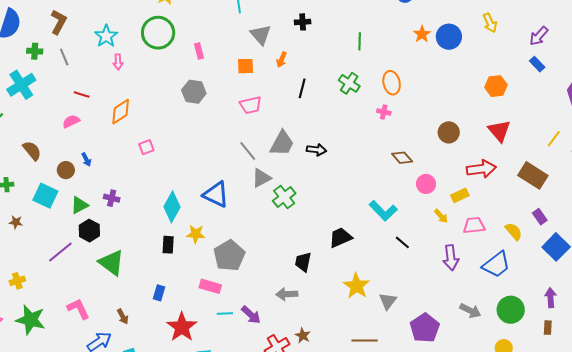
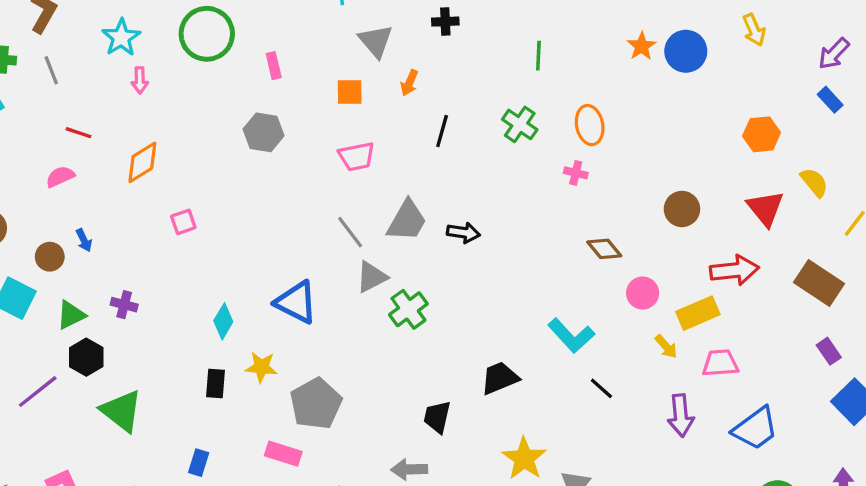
yellow rectangle: (460, 195) -> (698, 313), size x1.4
cyan diamond: (172, 207) -> (223, 321), size x0.7
yellow semicircle: (514, 231) -> (814, 182), moved

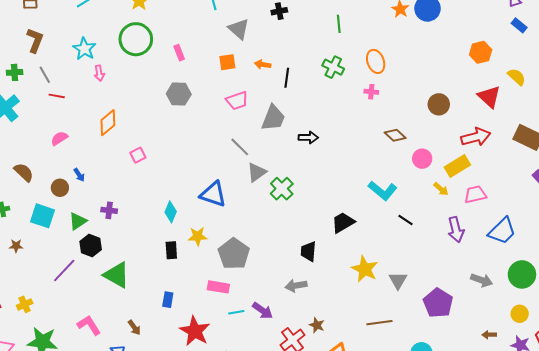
orange arrow: (409, 83) -> (263, 64), moved, turned 84
red line: (78, 133) -> (57, 96), moved
gray trapezoid: (407, 221) -> (273, 118), moved

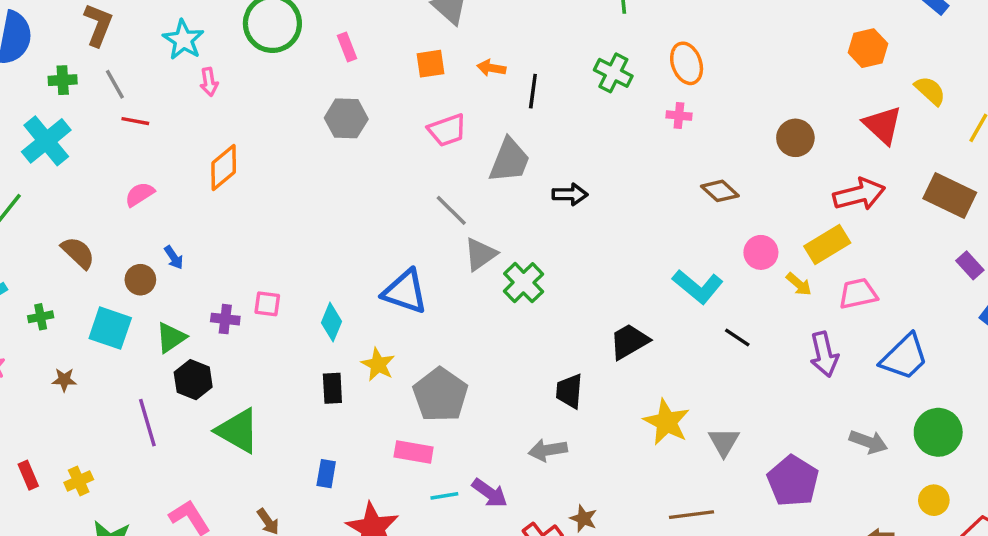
pink square: (138, 155) -> (267, 304), moved, turned 35
pink circle: (422, 159) -> (761, 252), moved
yellow star: (198, 236) -> (378, 364), turned 30
purple line: (64, 270) -> (147, 423), turned -60

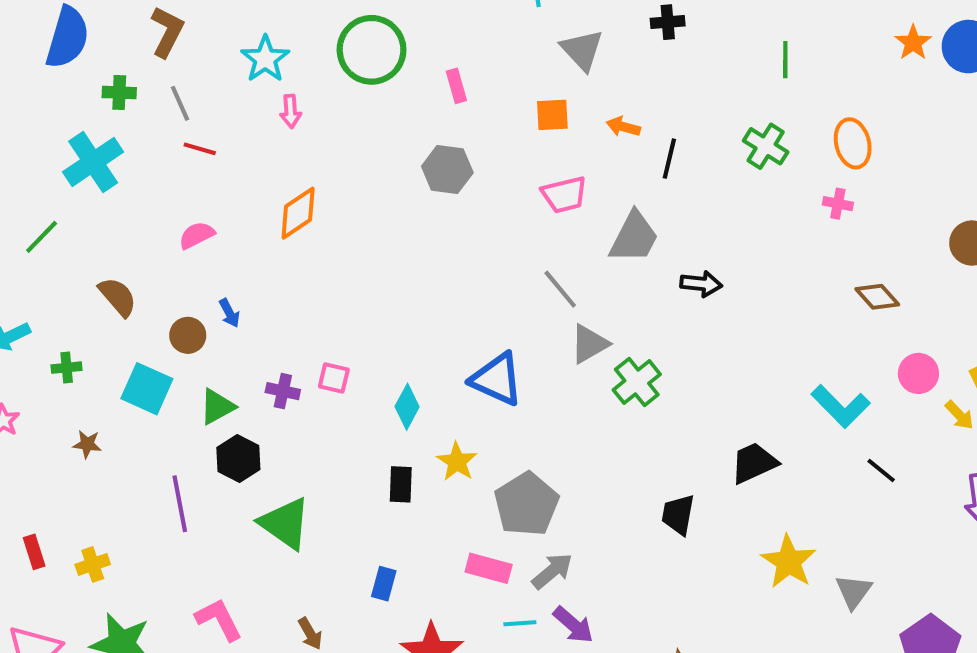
gray arrow: (548, 450) -> (552, 571), moved, turned 144

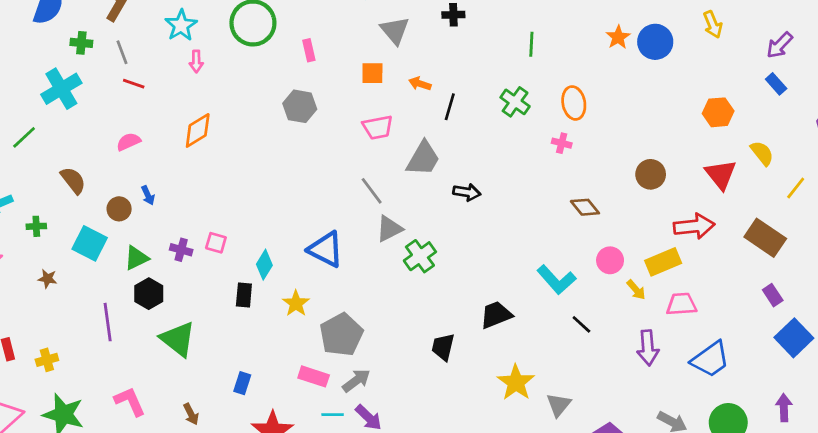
black rectangle: (401, 484) -> (244, 295), moved

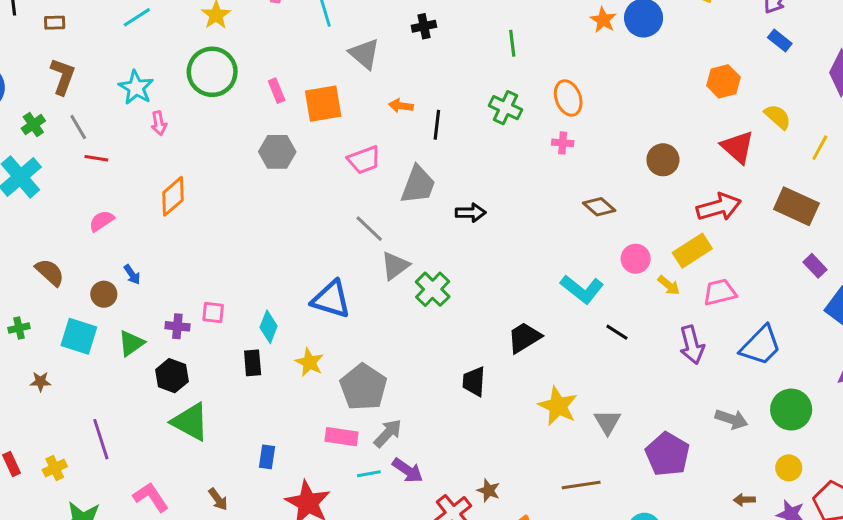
green cross: (81, 43) -> (33, 125), turned -30
orange square: (372, 73) -> (323, 104), moved, size x1.5
black hexagon: (149, 294) -> (172, 376), moved
purple line: (108, 322) -> (101, 439), moved

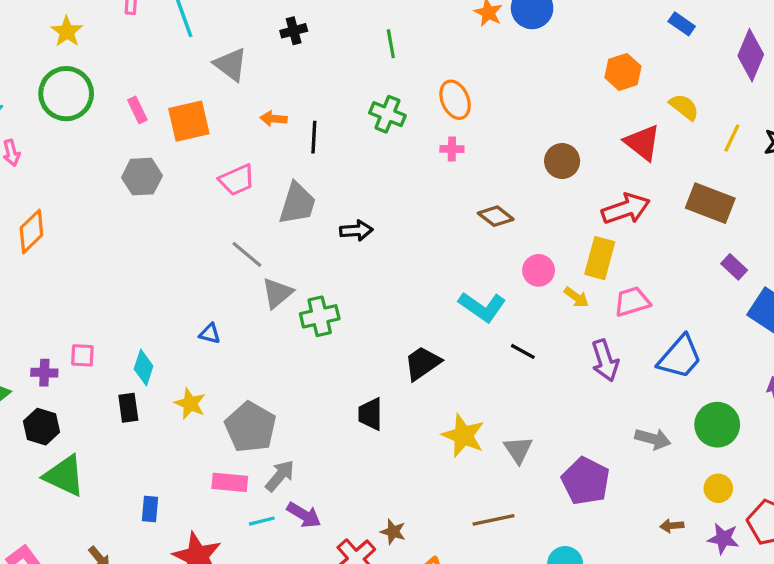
yellow rectangle: (692, 251) -> (600, 258), turned -39
green cross: (433, 289) -> (320, 316), turned 36
blue triangle: (331, 299) -> (210, 334), size x0.5

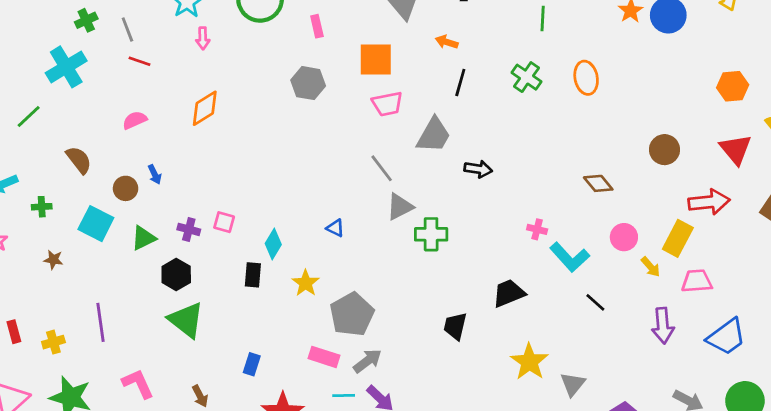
orange arrow: (274, 119) -> (447, 42), moved
orange square: (189, 121) -> (376, 59), moved
pink cross: (452, 149) -> (537, 229), moved

